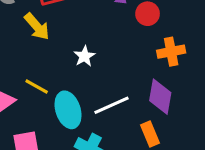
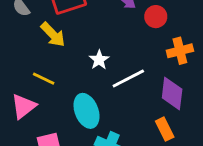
yellow line: (37, 86) -> (44, 79), moved
white line: (112, 105) -> (128, 78), moved

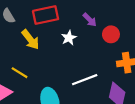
white star: (99, 60) -> (69, 38), moved

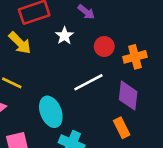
red circle: (111, 34) -> (104, 46), moved

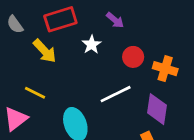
orange cross: (135, 57) -> (165, 69), turned 30

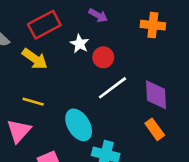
red circle: (133, 57) -> (103, 57), moved
orange cross: (165, 69) -> (153, 25), moved

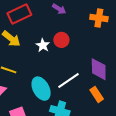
white star: (80, 44) -> (43, 45), moved
white line: (112, 88) -> (69, 80), moved

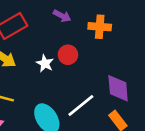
orange cross: (99, 18) -> (100, 27), moved

